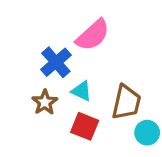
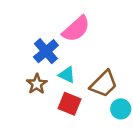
brown trapezoid: (126, 102) -> (104, 84), turned 32

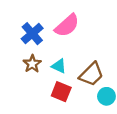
blue cross: (46, 51) -> (32, 34), moved
brown star: (37, 84) -> (32, 64), moved

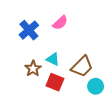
pink semicircle: (67, 25) -> (60, 23), size x0.7
brown star: (32, 64) -> (33, 69), moved

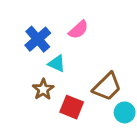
cyan triangle: (53, 59) -> (57, 64), moved

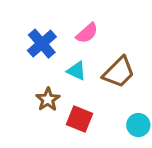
cyan triangle: (57, 64) -> (76, 71), moved
brown trapezoid: (107, 87) -> (119, 72), moved

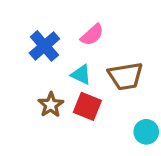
brown trapezoid: (119, 72) -> (126, 76), turned 36
red square: (80, 119) -> (87, 106), moved

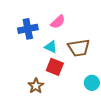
blue cross: (44, 46) -> (28, 29), turned 30
brown star: (51, 105) -> (36, 86), moved

